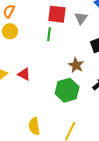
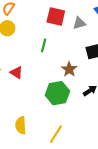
gray triangle: (81, 18) -> (79, 23), turned 32
green line: (49, 34) -> (44, 45), moved

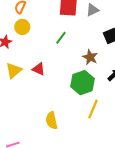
green line: (44, 45) -> (61, 38), turned 32
yellow line: (56, 134) -> (93, 109), moved

